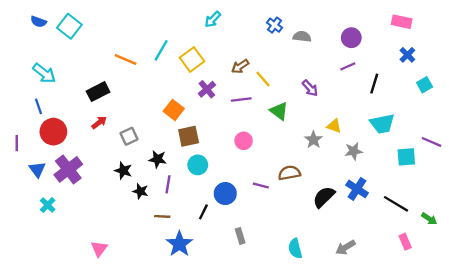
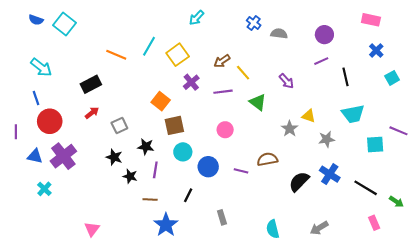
black line: (374, 84) -> (346, 77), turned -30
blue triangle: (37, 169) -> (35, 156), turned -42
blue circle: (225, 194) -> (208, 167), moved

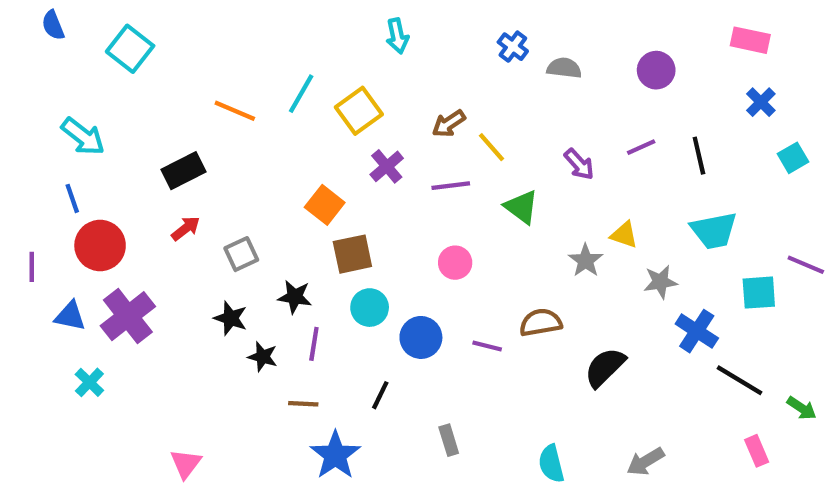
cyan arrow: (197, 18) -> (397, 36), turned -56
blue semicircle: (36, 20) -> (53, 25), moved, turned 48
purple line: (321, 61) -> (641, 147), moved
blue cross: (330, 174) -> (697, 331), moved

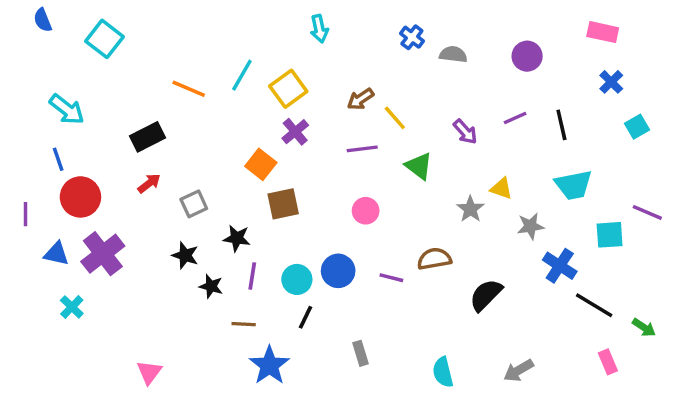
purple cross: (387, 166) -> (295, 132), moved
cyan circle: (370, 308) -> (297, 279), moved

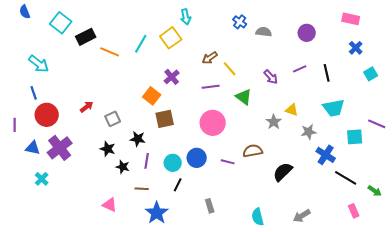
yellow square: (288, 89) -> (171, 38), moved
black rectangle: (147, 137) -> (86, 37), moved
pink circle: (366, 211) -> (213, 123), size x1.6
pink triangle: (149, 372) -> (110, 205), moved, turned -42

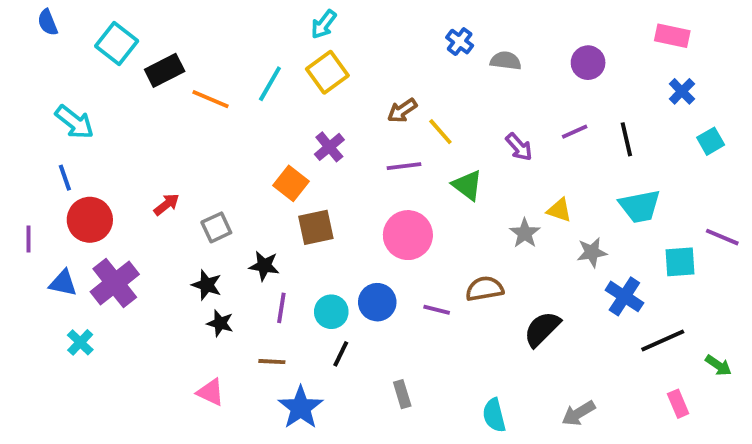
cyan arrow: (186, 17) -> (324, 24), moved, turned 49
black star: (123, 167) -> (220, 323), moved
black line: (346, 178) -> (663, 340), turned -55

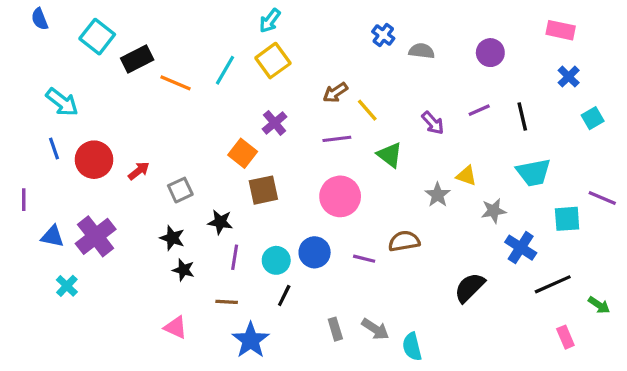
red circle: (90, 220) -> (94, 160), moved
black semicircle: (542, 329) -> (470, 288), moved
gray arrow: (578, 413) -> (375, 329), moved, turned -116

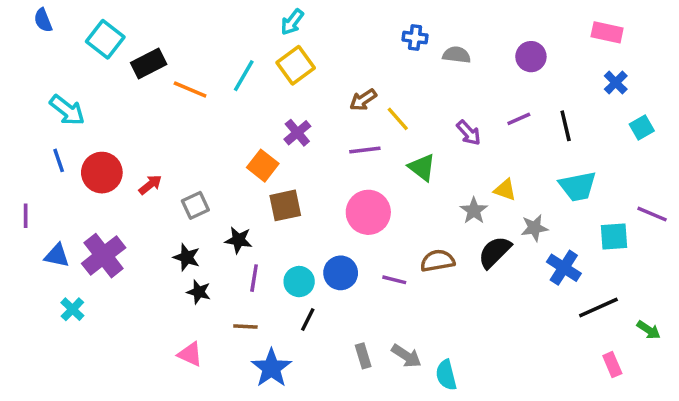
blue cross: (383, 35) -> (415, 38), turned -30
black semicircle: (470, 288) -> (495, 252), moved

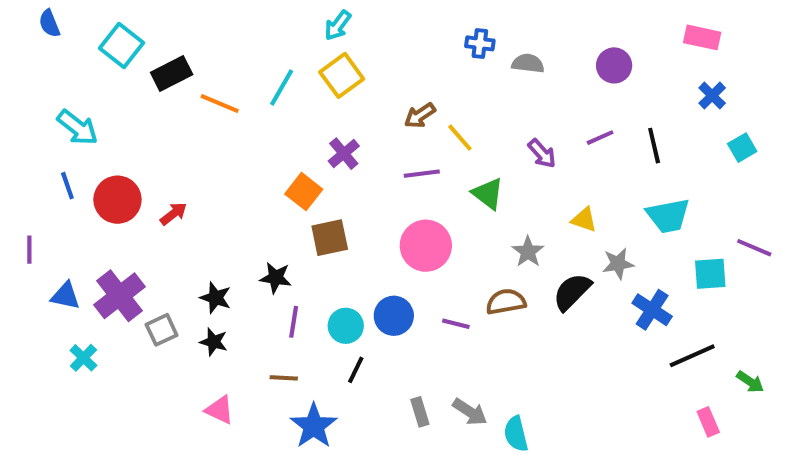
gray square: (195, 205) -> (162, 330), moved
gray star: (474, 211) -> (528, 252), moved
black star: (199, 292) -> (214, 342), moved

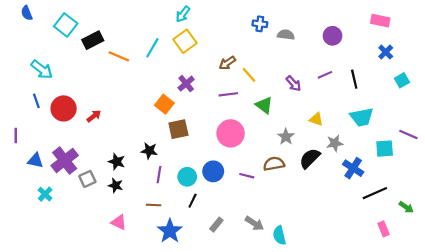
gray rectangle: (420, 412) -> (216, 225), moved, turned 56

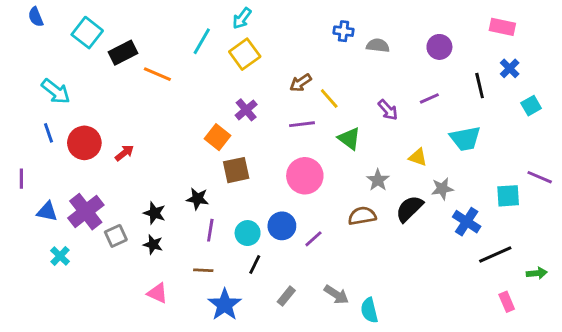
cyan line: (152, 48) -> (202, 41), moved
black line: (354, 79) -> (480, 86), moved
cyan trapezoid: (362, 117) -> (465, 139), moved
purple line: (247, 176) -> (313, 239), moved, turned -56
green arrow: (406, 207) -> (537, 273), turned -40

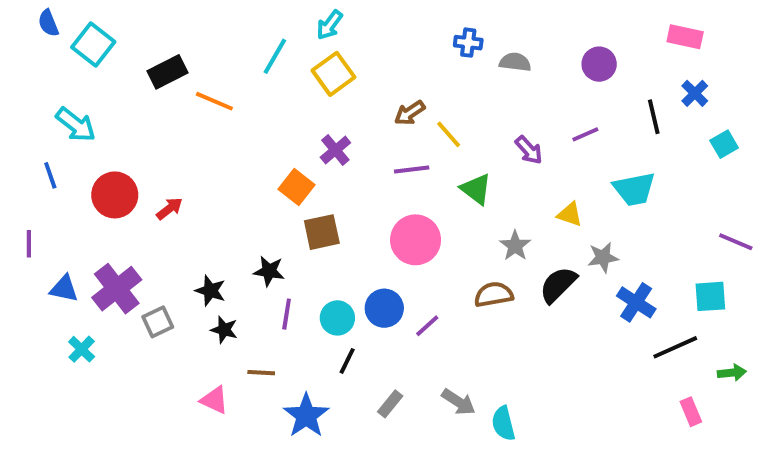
cyan square: (87, 33) -> (93, 45), moved
blue line: (49, 133) -> (50, 175), moved
cyan square: (508, 196) -> (710, 296), moved
black star: (153, 245) -> (224, 330), moved
brown line: (203, 270) -> (261, 373), moved

